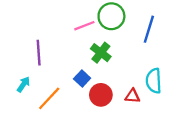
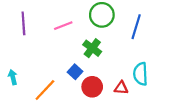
pink line: (84, 26) -> (63, 26), moved
purple line: (39, 53) -> (23, 23), moved
cyan arrow: (23, 84) -> (13, 77), moved, turned -48

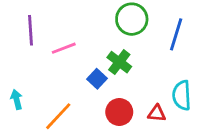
pink line: (63, 26) -> (64, 48), moved
blue square: (75, 72) -> (97, 79), moved

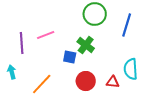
purple line: (31, 30) -> (22, 43), moved
blue square: (97, 79) -> (70, 57), turned -32

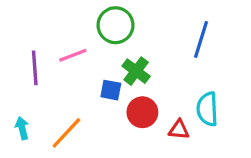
green circle: (95, 14) -> (116, 25), moved
cyan arrow: (12, 72) -> (22, 128), moved
red circle: (86, 81) -> (142, 112), moved

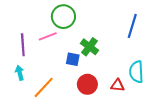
green circle: (116, 25) -> (63, 17), moved
red circle: (142, 112) -> (87, 84), moved
cyan arrow: (22, 128) -> (20, 73), moved

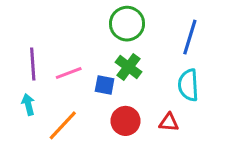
green circle: (63, 17) -> (127, 24), moved
pink line: (48, 36) -> (69, 73), moved
cyan semicircle: (136, 72) -> (188, 85), moved

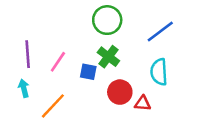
blue line: (190, 37) -> (160, 31), turned 36
pink line: (69, 73) -> (58, 62), turned -35
red circle: (126, 121) -> (120, 92), moved

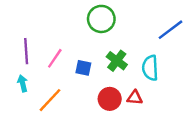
blue line: (160, 31) -> (170, 30), moved
green cross: (108, 57) -> (117, 61), moved
red circle: (120, 92) -> (110, 99), moved

